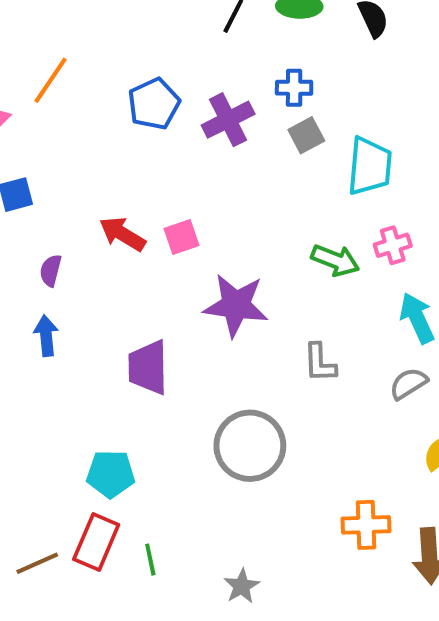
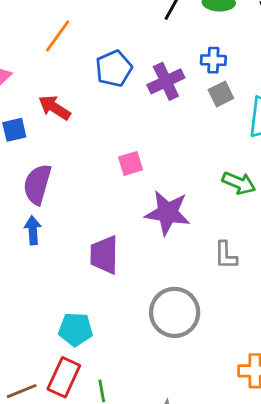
orange line: (51, 80) -> (58, 36), moved
red arrow: (122, 234) -> (54, 108), moved
purple semicircle: (51, 271) -> (37, 184), size x1.8

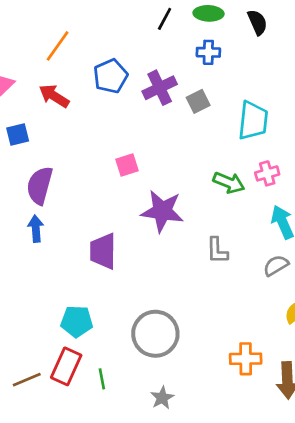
blue cross: (213, 60) -> (208, 52), moved
gray square: (221, 94) -> (198, 101), moved
red arrow: (54, 108) -> (54, 96), moved
gray circle: (175, 312) -> (155, 334), moved

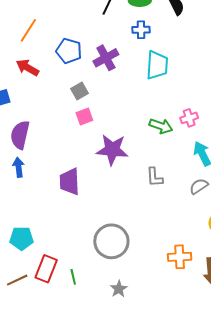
blue pentagon: (111, 76) -> (69, 51), turned -30
gray square: (198, 101) -> (79, 91), moved
cyan trapezoid: (253, 121) -> (157, 65), moved
cyan pentagon: (77, 321) -> (22, 238), moved

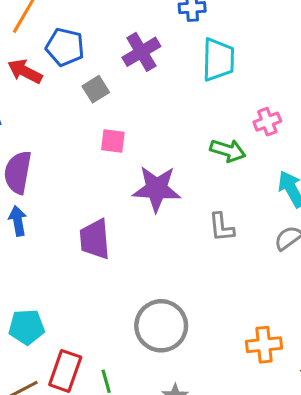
blue pentagon: (69, 51) -> (65, 47), moved
gray square: (79, 91) -> (96, 89), moved
pink square: (84, 117) -> (113, 141), turned 30
pink cross: (189, 118) -> (267, 122), moved

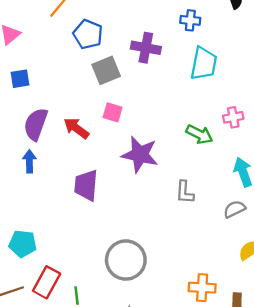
purple cross: (141, 52) -> (146, 48), turned 32
red arrow: (25, 71) -> (76, 128), moved
gray square: (96, 89) -> (106, 70), size x1.4

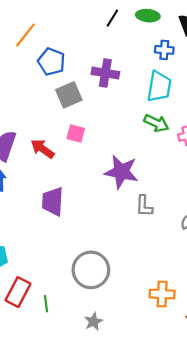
blue cross: (190, 20) -> (164, 50), moved
green arrow: (199, 134) -> (156, 123), moved
purple star: (140, 155) -> (121, 172), moved

